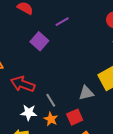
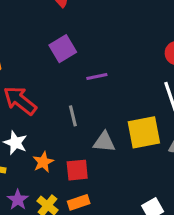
purple line: (62, 22) -> (97, 77), moved
gray line: (51, 100) -> (73, 116), moved

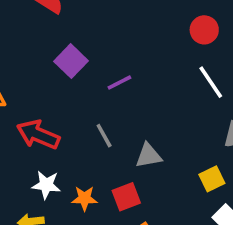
yellow square: (144, 132) -> (212, 179), moved, size x0.6
orange star: (43, 162) -> (84, 198), turned -30

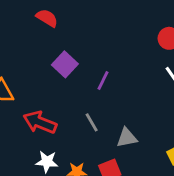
purple line: (119, 82) -> (103, 81), turned -36

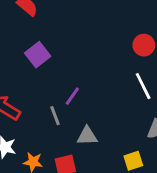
purple line: (103, 81) -> (72, 96), moved

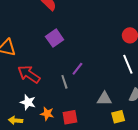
gray triangle: (87, 136) -> (104, 99), moved

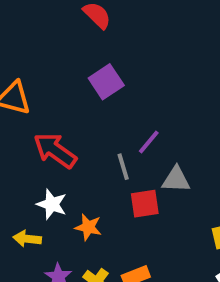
gray triangle: (104, 99) -> (176, 180), moved
red square: (70, 117) -> (145, 204), moved

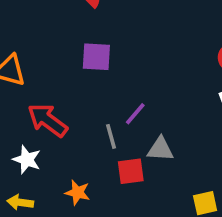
purple square: (106, 82) -> (96, 57), turned 36
white star: (52, 204) -> (27, 160), moved

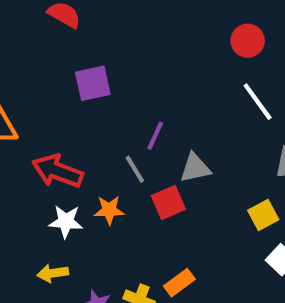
white star: (27, 160) -> (66, 221), moved
orange star: (77, 192) -> (109, 210), moved

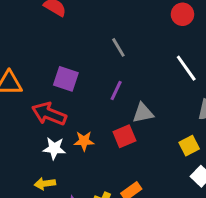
red circle: (248, 41) -> (182, 14), moved
purple square: (93, 83) -> (66, 79), moved, turned 30
gray line: (135, 169) -> (118, 47), moved

